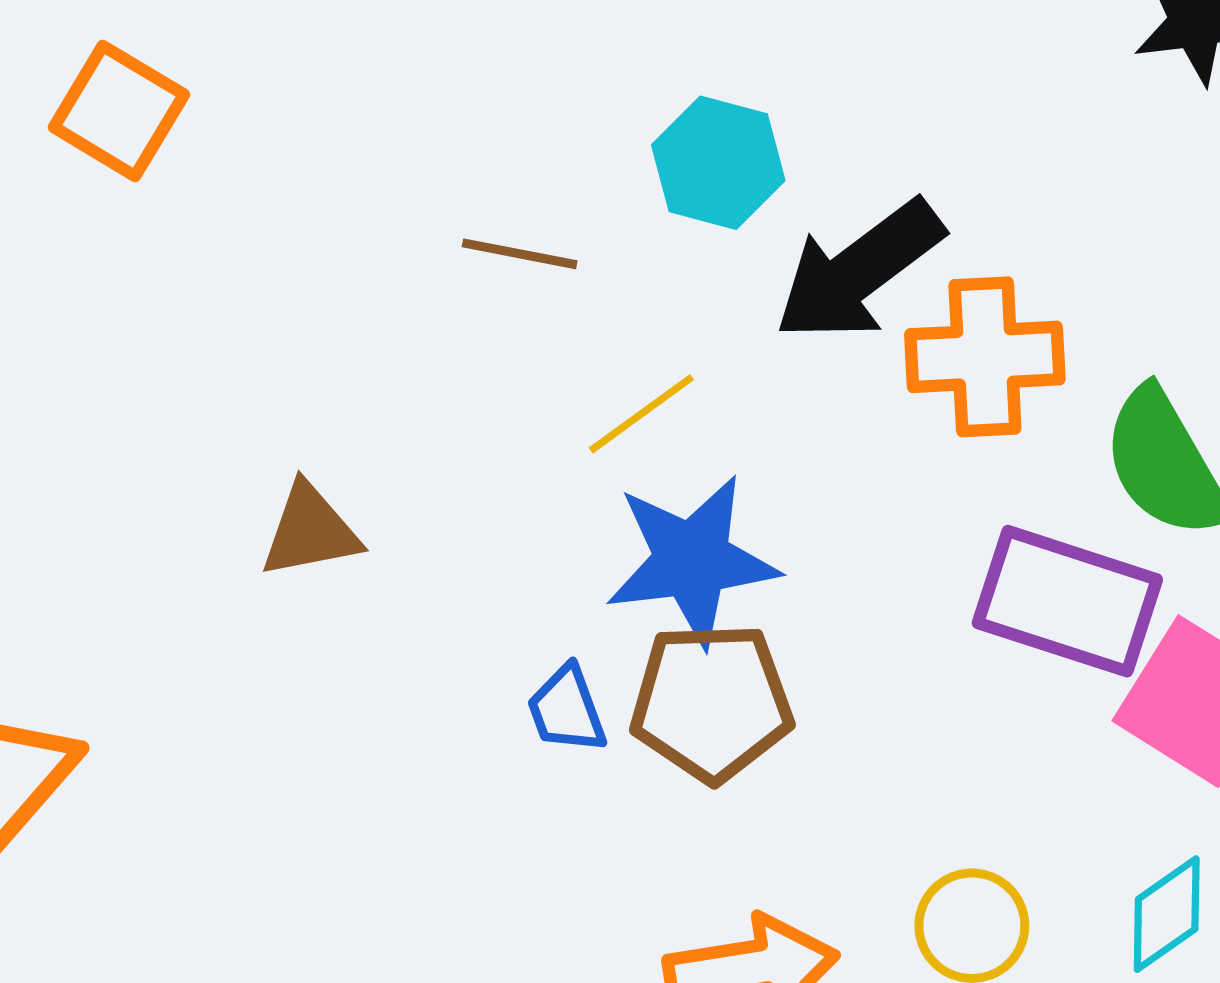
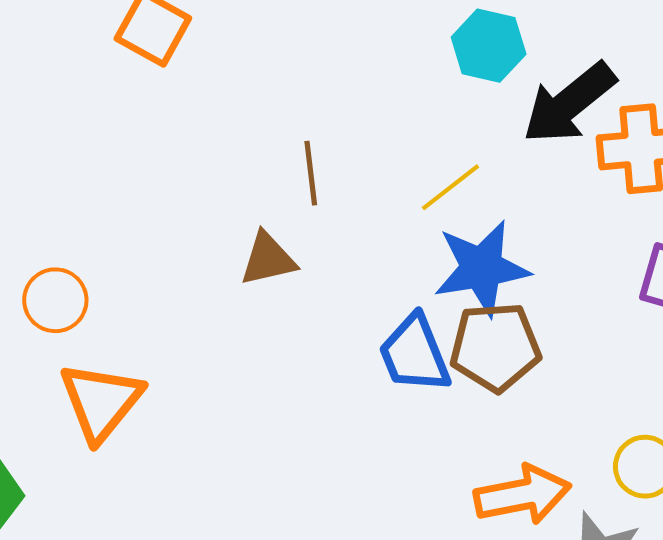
brown line: (520, 254) -> (311, 173), moved, turned 74
blue trapezoid: (567, 710) -> (415, 354), size x1.6

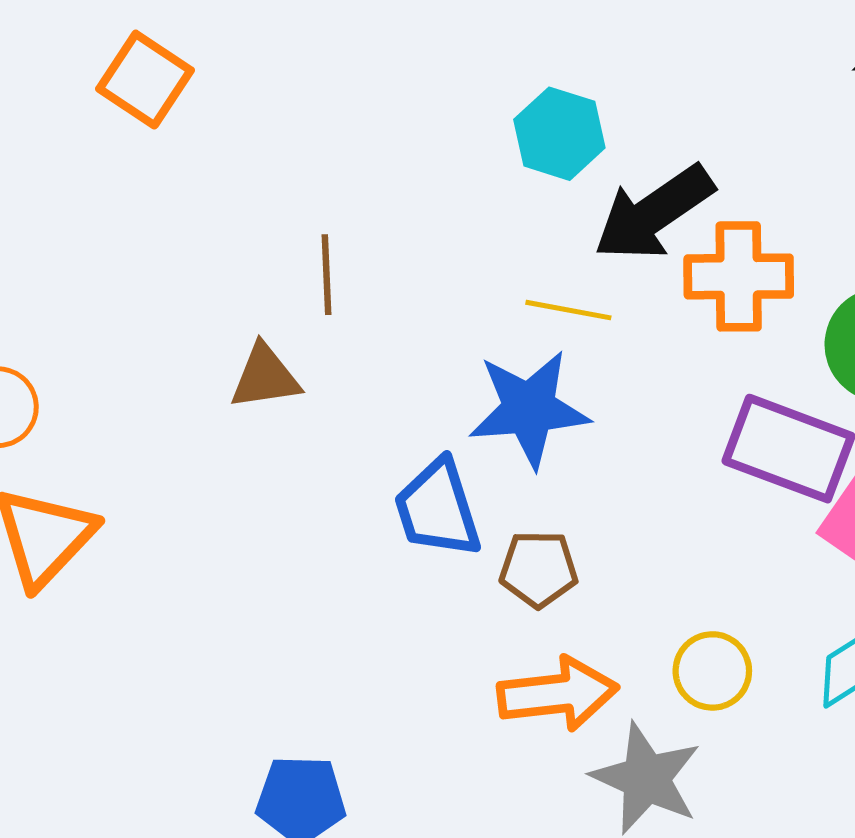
yellow line: (451, 187) -> (568, 310), moved, turned 44
brown pentagon: (495, 347) -> (539, 569), moved, size x0.7

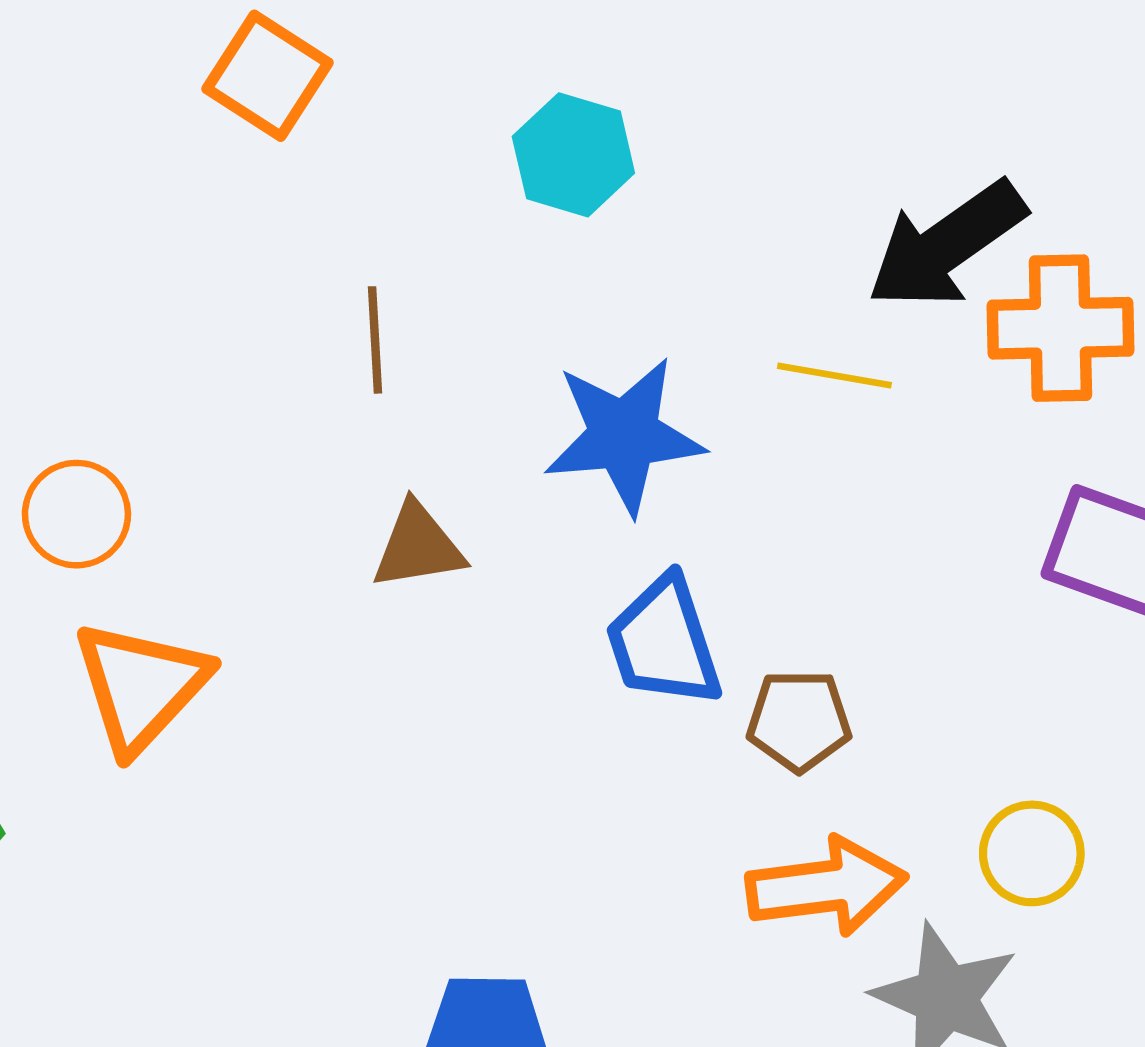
cyan hexagon: (559, 134) -> (573, 155), moved
brown line: (327, 275) -> (375, 340), moved
brown triangle: (265, 377) -> (418, 546), moved
blue star: (529, 409) -> (624, 435), moved

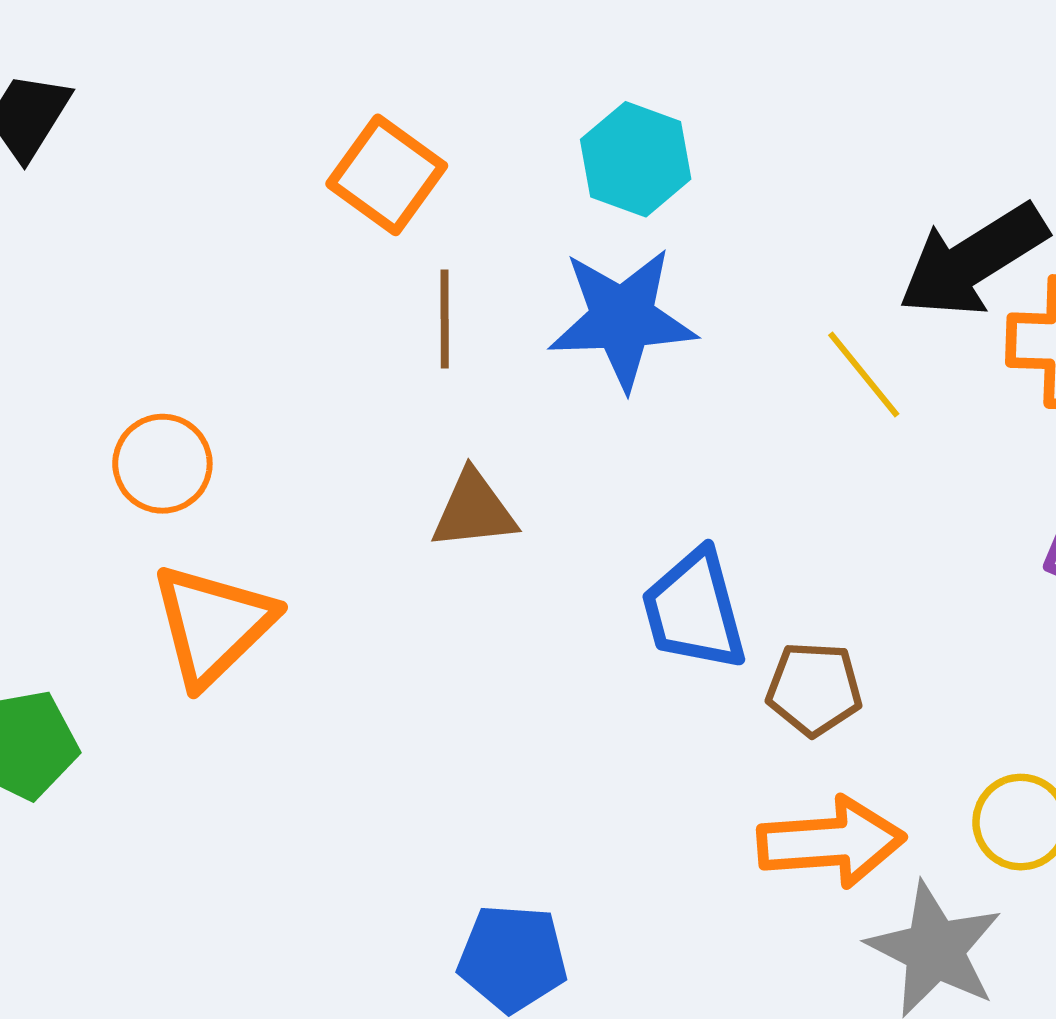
orange square: (267, 76) -> (387, 175), moved
yellow line: (834, 376) -> (864, 374), turned 38
blue star: (624, 435) -> (622, 319), moved

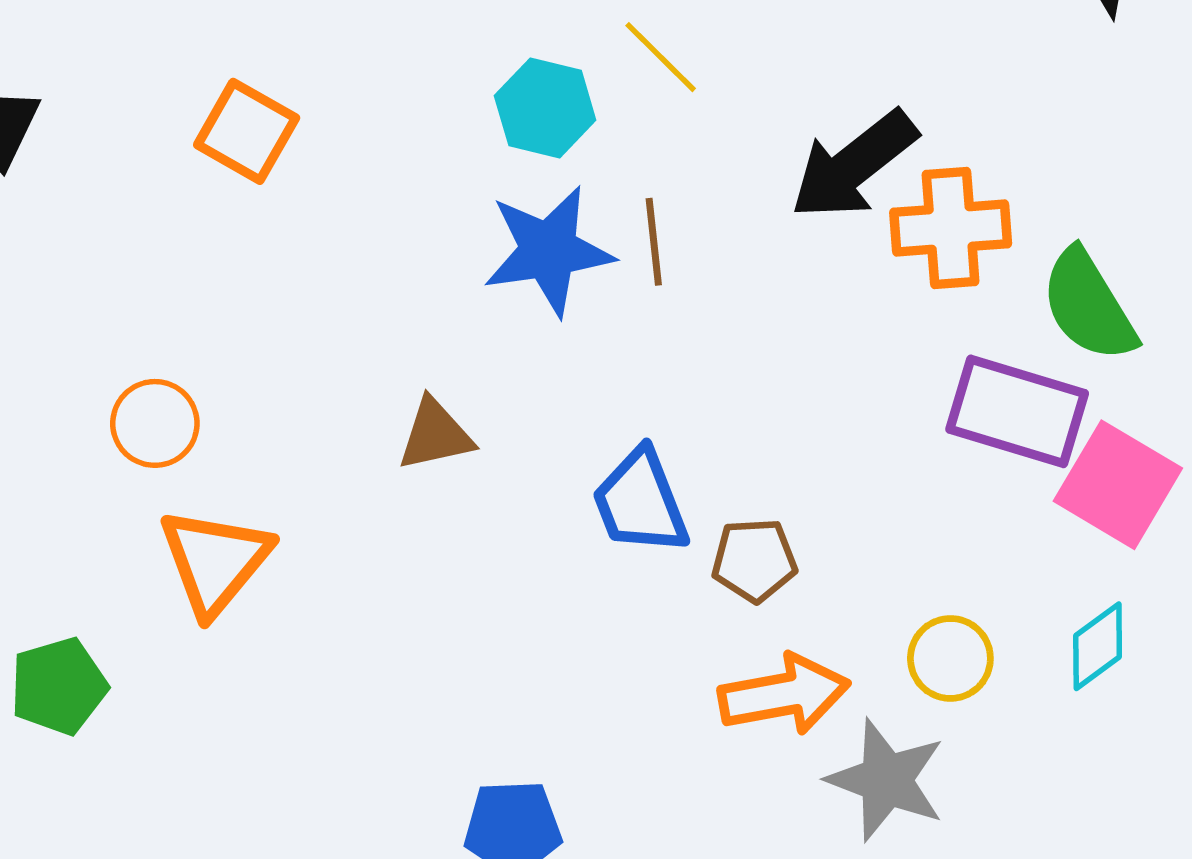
orange square: (387, 175) -> (247, 131), moved
brown line: (445, 319) -> (654, 242), moved
yellow line: (864, 374) -> (661, 57), moved

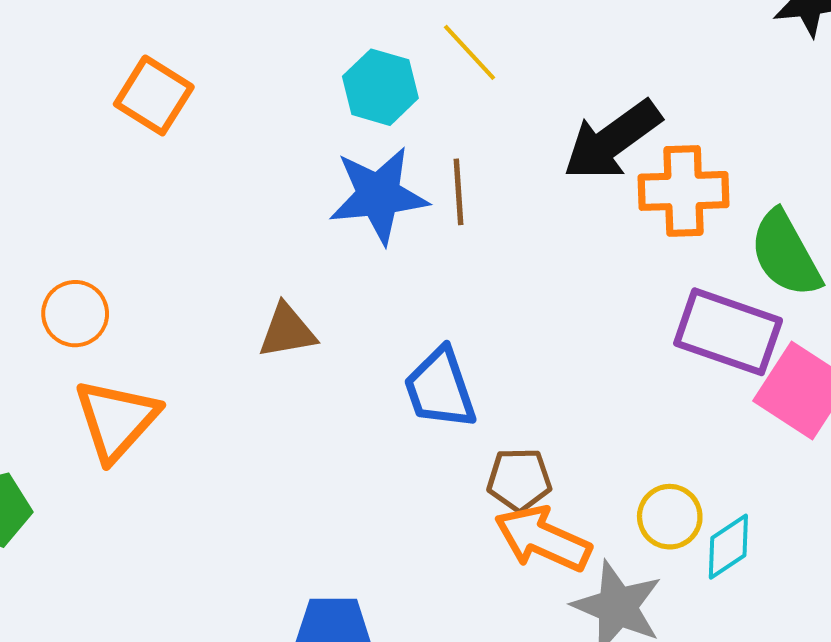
brown pentagon: (754, 560) -> (519, 480), moved
cyan diamond: (1098, 646) -> (728, 547), moved
orange arrow: (784, 695) -> (543, 539), turned -148

